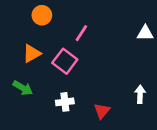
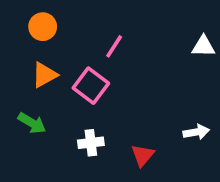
orange circle: (42, 15) -> (43, 27), moved
white arrow: (140, 94) -> (196, 132), turned 78

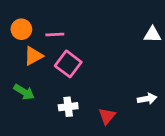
orange circle: (43, 27) -> (21, 29), moved
pink line: (114, 46) -> (55, 35), moved, turned 54

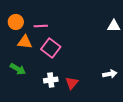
orange triangle: (33, 56) -> (25, 42), turned 35
red triangle: (107, 116) -> (72, 83), moved

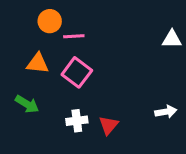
orange circle: (16, 22) -> (50, 21), moved
pink line: (41, 26) -> (74, 36), moved

